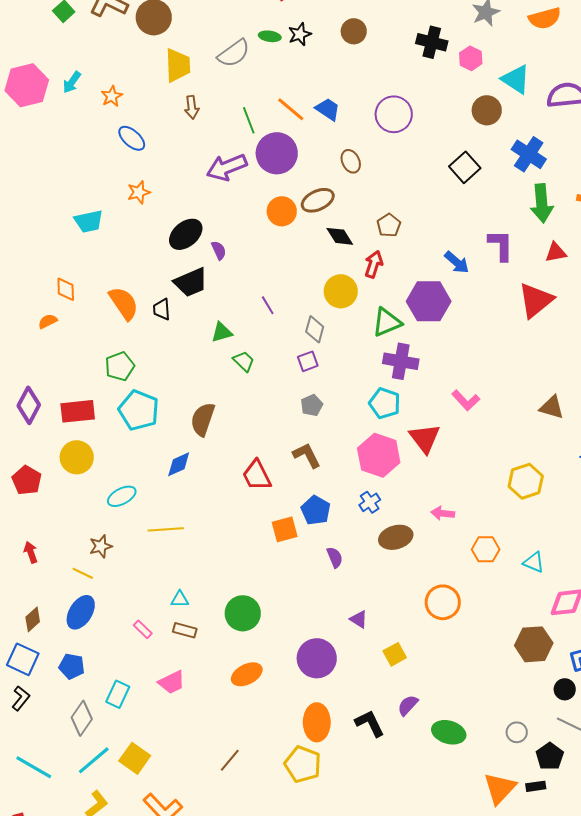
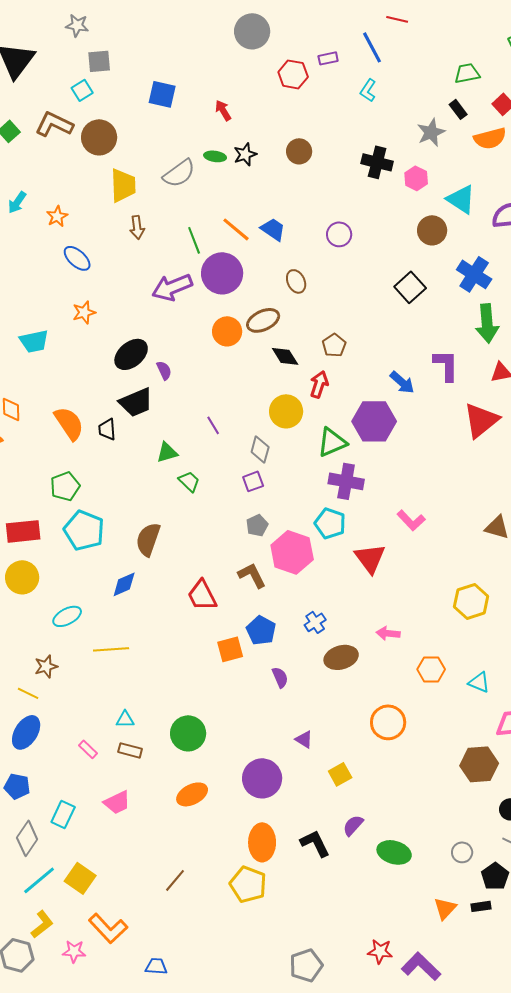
purple circle: (394, 114) -> (339, 234), size x0.7
pink hexagon: (379, 455) -> (292, 552), moved
orange triangle: (500, 788) -> (445, 908), size x0.7

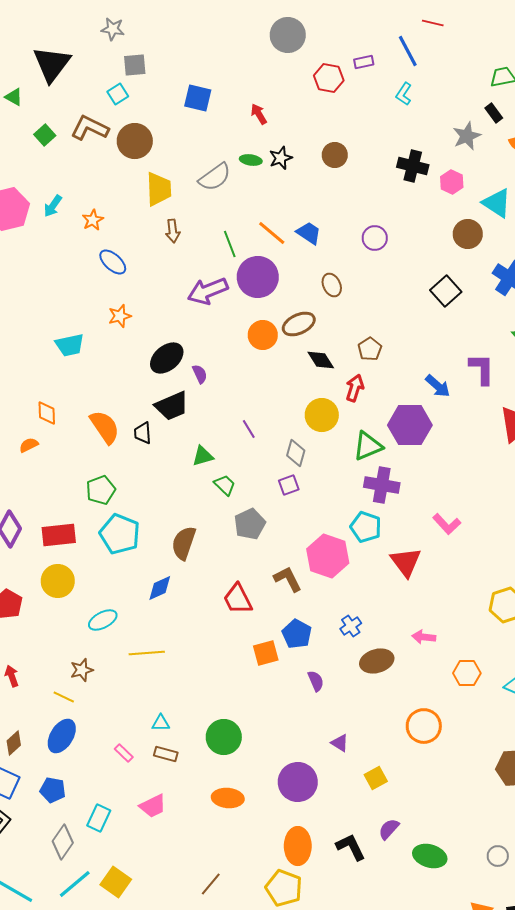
gray pentagon: (257, 525) -> (250, 524), moved, size x1.4
orange ellipse: (192, 794) -> (228, 798), turned 32

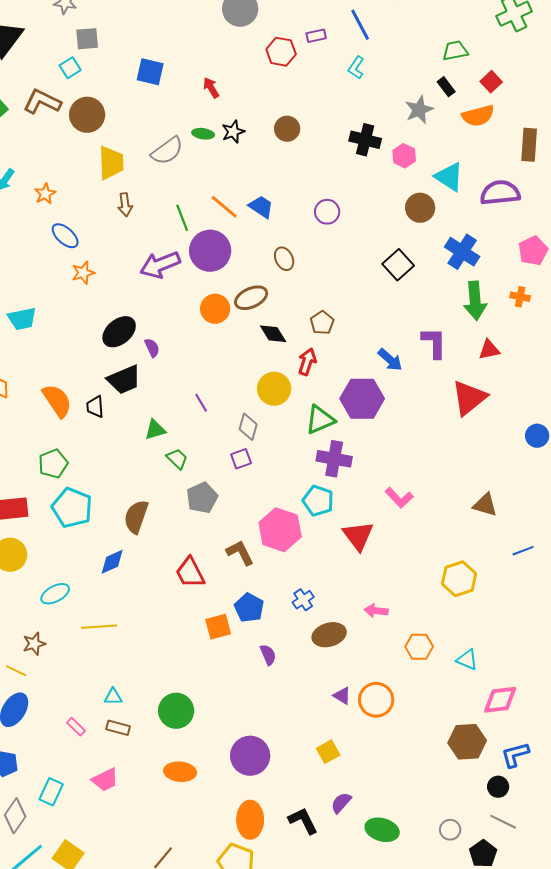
orange star: (120, 316) -> (83, 273), moved
purple triangle: (340, 743) -> (342, 696), moved

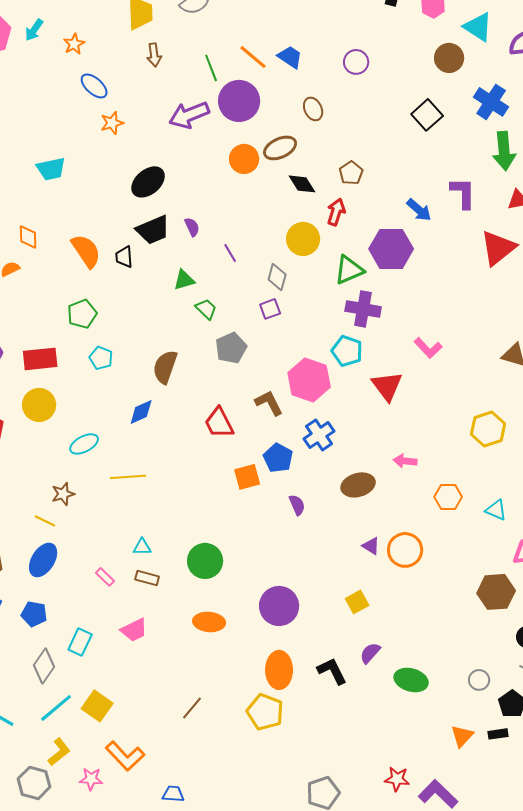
purple semicircle: (152, 348) -> (192, 227), moved
cyan pentagon: (72, 508) -> (101, 358), size x0.6
blue cross: (303, 600) -> (319, 435), moved, size x1.4

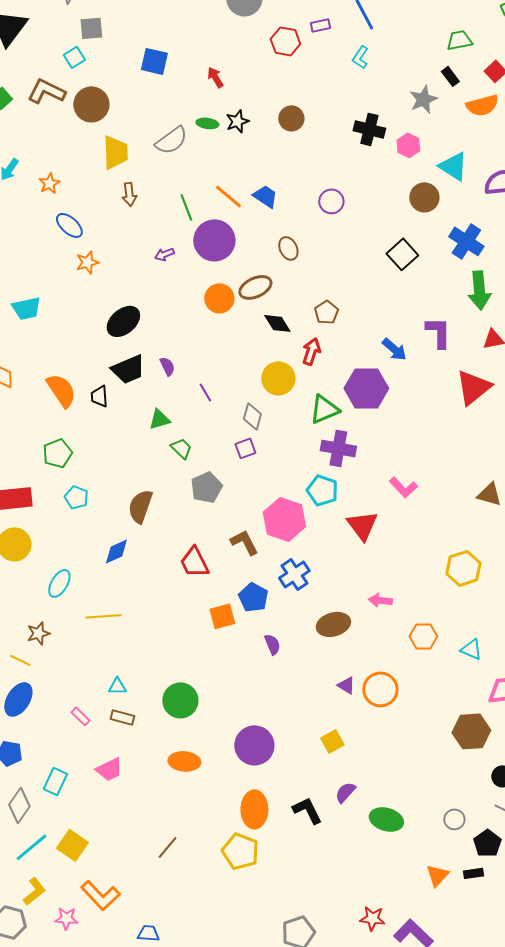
purple arrow: (189, 115) -> (164, 254), size x0.5
cyan ellipse: (84, 444) -> (59, 583), turned -32

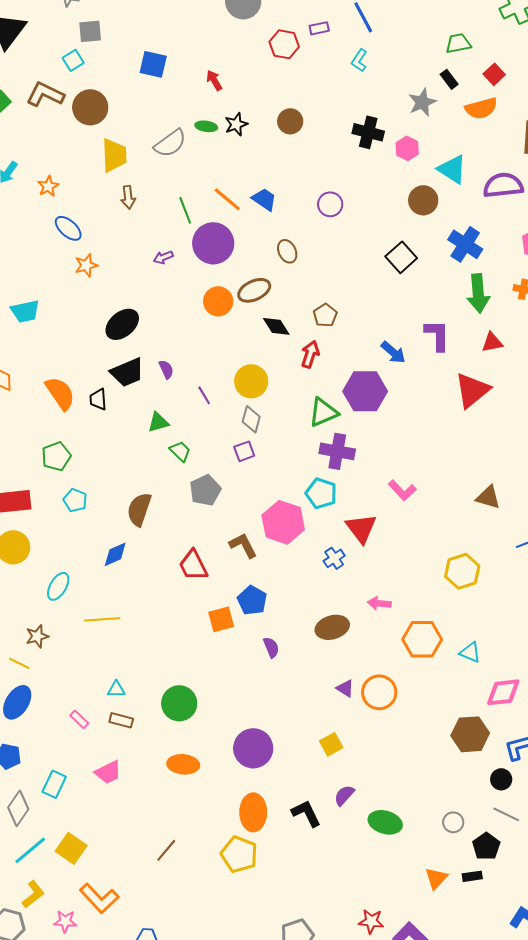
yellow circle: (278, 378) -> (251, 381), moved
blue cross: (294, 574) -> (334, 558), moved, size x0.7
orange hexagon: (423, 636) -> (422, 639), size x1.4

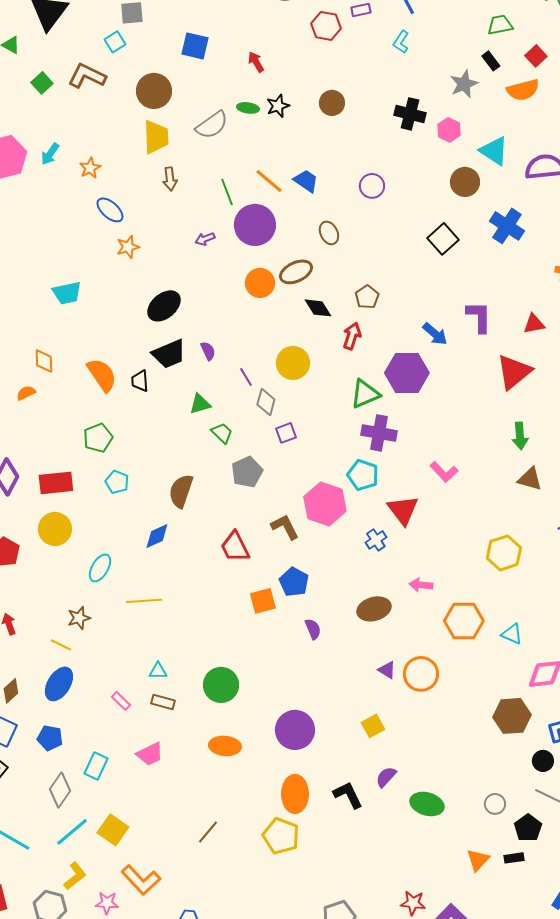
brown circle: (90, 107) -> (154, 91), moved
green arrow: (478, 293) -> (520, 436), moved, size x0.7
gray diamond: (251, 419) -> (266, 402), moved

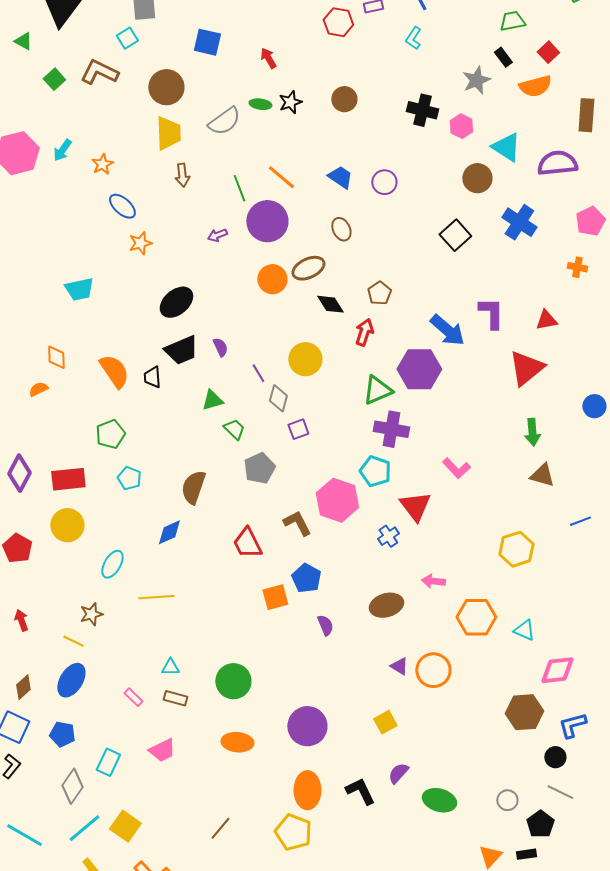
blue trapezoid: (306, 181) -> (340, 177), moved
blue arrow: (435, 334) -> (447, 330), size x1.4

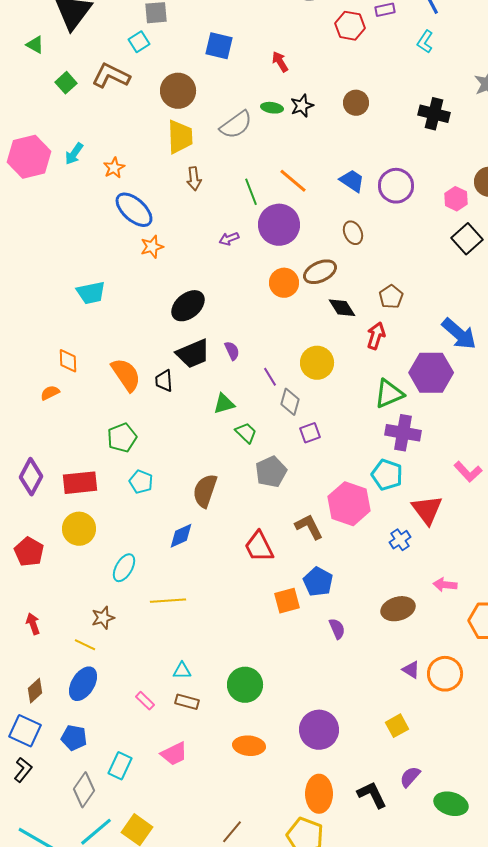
pink hexagon: (461, 126) -> (456, 199), moved
purple circle: (384, 182) -> (396, 186), size x1.4
blue ellipse: (122, 206) -> (134, 210), size x1.4

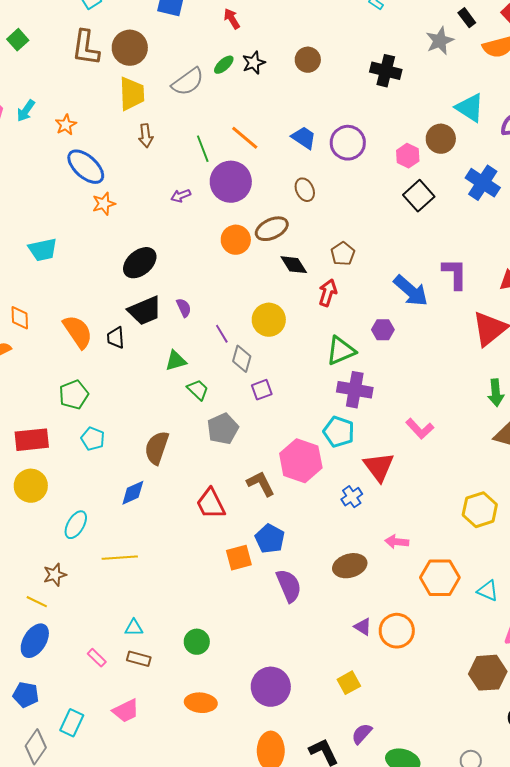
brown L-shape: (111, 76) -> (86, 48), moved, turned -108
green ellipse: (272, 108) -> (224, 65), turned -50
purple hexagon: (431, 373) -> (383, 330), size x0.5
purple semicircle: (337, 629) -> (289, 586), size x1.6
green circle: (245, 685) -> (197, 642), size x0.7

